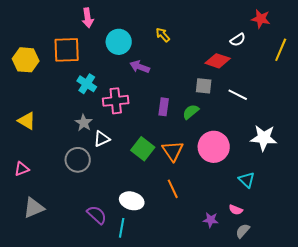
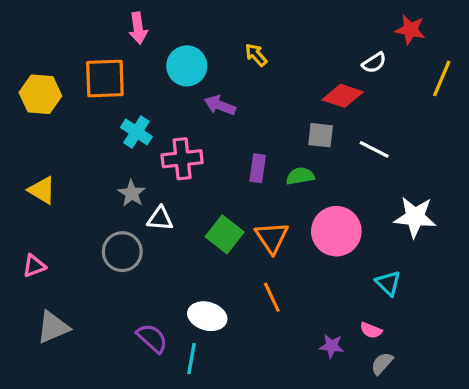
green semicircle: (191, 112) -> (300, 176), turned 30
white triangle: (102, 139) -> (160, 219), turned 30

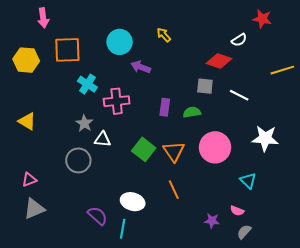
pink arrow: (138, 28) -> (43, 18), moved
yellow line: (442, 78) -> (282, 70), moved, turned 50
pink triangle: (34, 266) -> (29, 180), moved

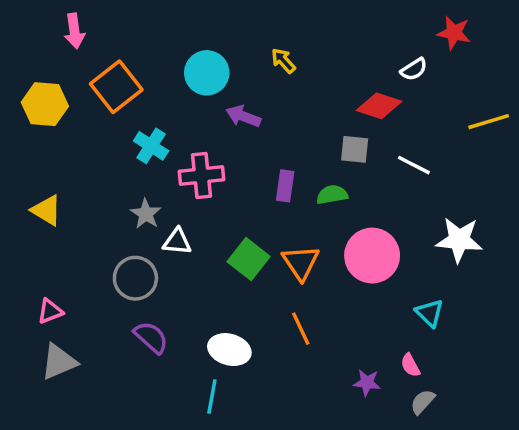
orange square: (67, 50) -> (116, 87), turned -36
pink semicircle: (237, 211) -> (410, 365), turned 40
purple semicircle: (97, 216) -> (151, 337), moved

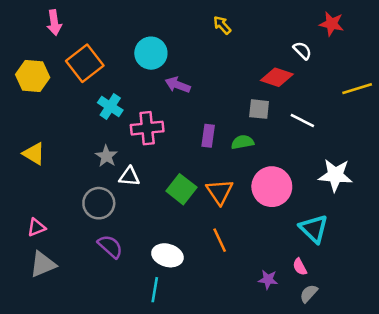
yellow arrow: (283, 61) -> (222, 25), moved
white semicircle: (414, 69) -> (302, 51), turned -102
cyan triangle: (430, 313) -> (314, 229), size x1.4

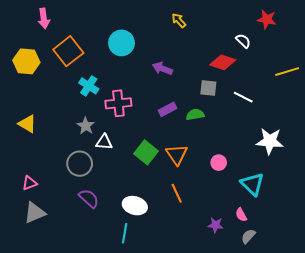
purple arrow: (178, 85) -> (162, 69), moved
purple rectangle: (208, 136) -> (168, 109), turned 54
pink circle: (272, 187) -> (219, 163), moved, size x0.5

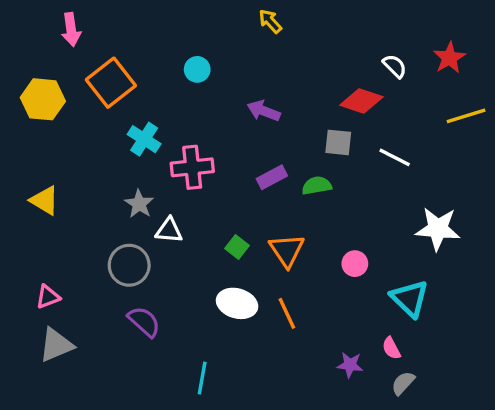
red star: (267, 19) -> (449, 58), moved, turned 30
yellow arrow: (179, 20) -> (270, 21), moved
cyan circle: (122, 43) -> (197, 69), size x0.6
green square: (146, 152) -> (237, 247), size x0.6
white ellipse: (135, 206) -> (237, 303), moved

